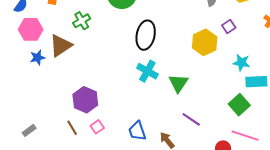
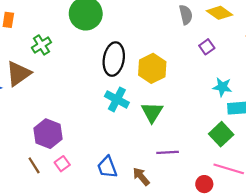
yellow hexagon: (205, 42) -> (152, 68), moved
purple line: (191, 119) -> (168, 152), turned -36

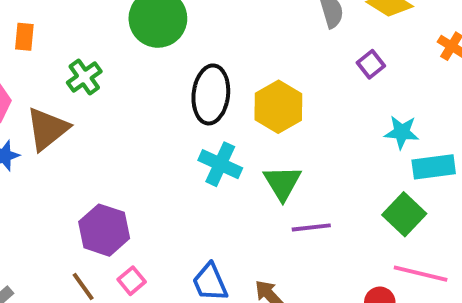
purple line: (168, 152) -> (311, 227), moved

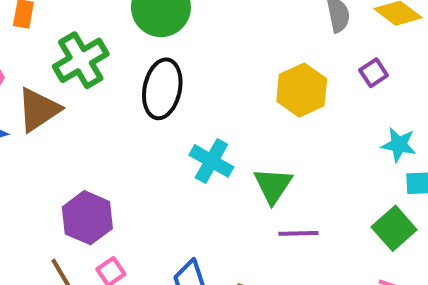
green cross: (84, 77) -> (81, 60), size x1.5
black ellipse: (211, 94) -> (162, 89), moved
yellow hexagon: (278, 107) -> (302, 90), moved

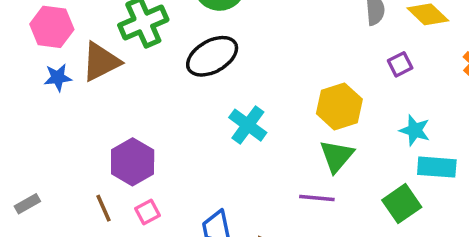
black ellipse: (162, 89) -> (212, 56), turned 42
yellow hexagon: (302, 90) -> (339, 106), moved
green triangle: (273, 185) -> (337, 156), moved

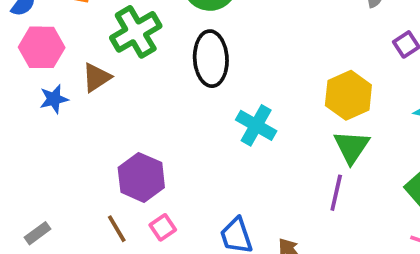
black ellipse: (212, 56) -> (211, 59), turned -57
brown triangle: (101, 62) -> (96, 77), size x0.7
purple line: (317, 198) -> (336, 193), turned -76

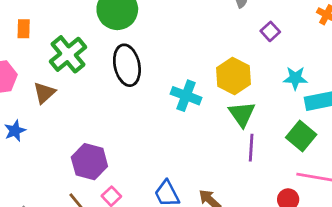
blue star: (54, 99) -> (15, 131), moved
cyan cross: (256, 125) -> (186, 96), moved
purple line: (336, 193) -> (251, 148), moved

